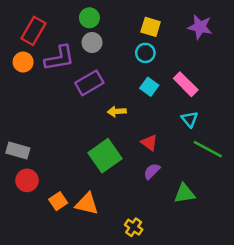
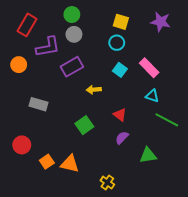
orange circle: (23, 62) -> (19, 65), moved
cyan triangle: (190, 119) -> (152, 96), turned -32
gray rectangle: (18, 150) -> (38, 104), moved
green square: (105, 156) -> (84, 125), size x0.7

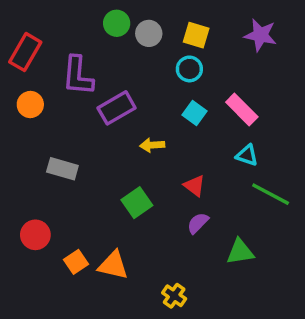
red rectangle: (27, 25) -> (25, 52), moved
gray circle: (74, 34) -> (149, 33), moved
purple L-shape: (48, 47) -> (78, 76), turned 105

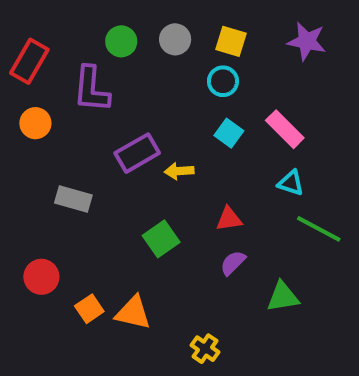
green circle: (117, 23) -> (121, 41), moved
purple rectangle: (117, 108) -> (137, 153), moved
red triangle: (194, 186) -> (229, 219), turned -45

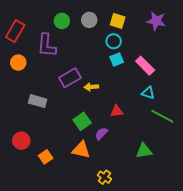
cyan square: (229, 133) -> (117, 59), moved, turned 32
purple semicircle: (233, 263) -> (101, 134), moved
orange triangle: (133, 313) -> (81, 150), moved

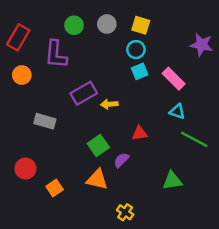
purple star: (156, 21) -> (202, 45), moved

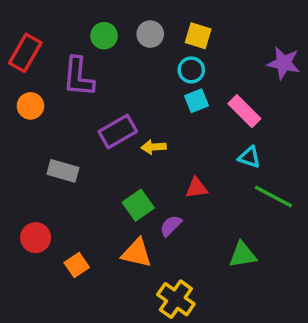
yellow cross: (125, 212) -> (176, 299), size x1.5

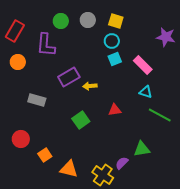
purple semicircle: (171, 226) -> (122, 163), moved
orange triangle: (137, 253) -> (69, 169), moved

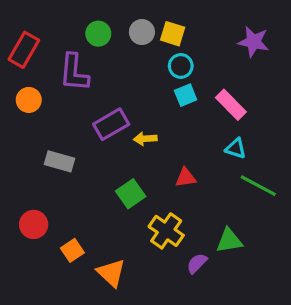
yellow square: (116, 21) -> (173, 34), moved
purple star: (166, 37) -> (253, 42), moved
orange triangle: (69, 169) -> (111, 273), turned 30
yellow cross: (103, 175) -> (166, 231), moved

